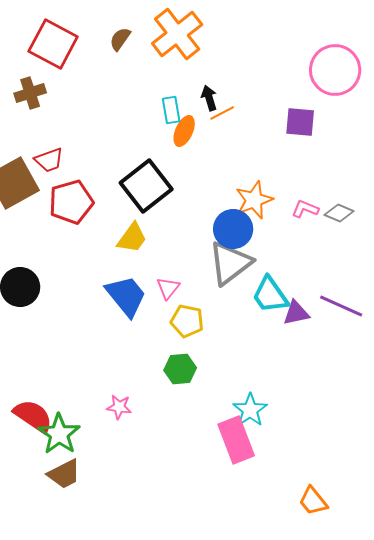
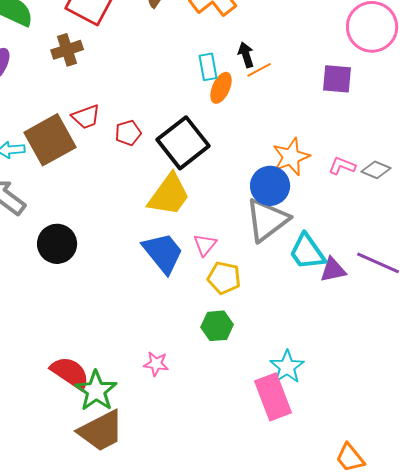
red pentagon: (71, 202) -> (128, 133), moved, size x0.6
yellow trapezoid: (132, 238) -> (169, 195), size x1.4
brown trapezoid: (64, 474) -> (101, 431), size x1.4

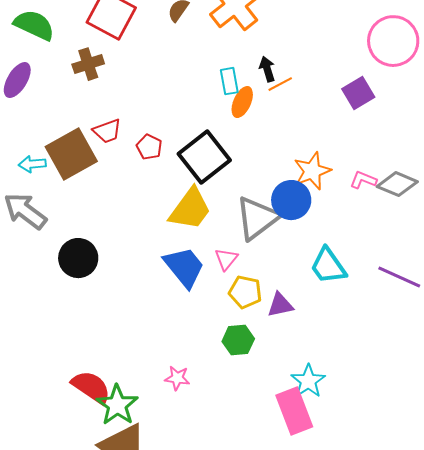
purple square: (337, 79) -> (358, 93), turned -36
red pentagon: (128, 133) -> (149, 147), turned -30
gray diamond: (376, 170) -> (397, 184), size x1.4
gray triangle: (267, 220) -> (257, 218), moved
purple triangle: (333, 270) -> (280, 305), moved

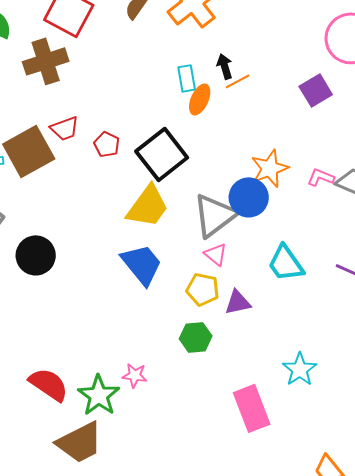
brown cross: (88, 64) -> (46, 61), size x1.4
pink triangle: (226, 259) -> (216, 254), moved, turned -30
cyan star: (308, 381) -> (300, 369), moved
green star: (117, 405) -> (99, 395), moved

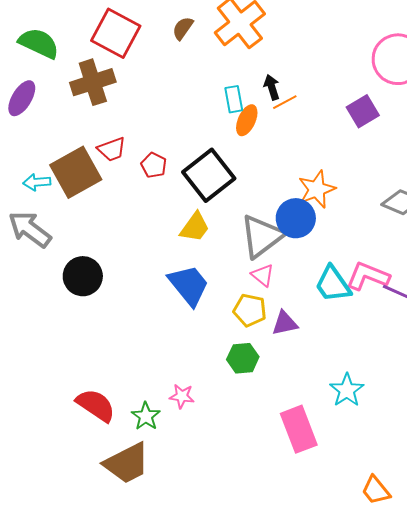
pink L-shape: (321, 177) -> (368, 276), moved, size x1.6
yellow trapezoid: (148, 206) -> (195, 227), size x0.7
green star: (99, 395) -> (146, 416), size x0.7

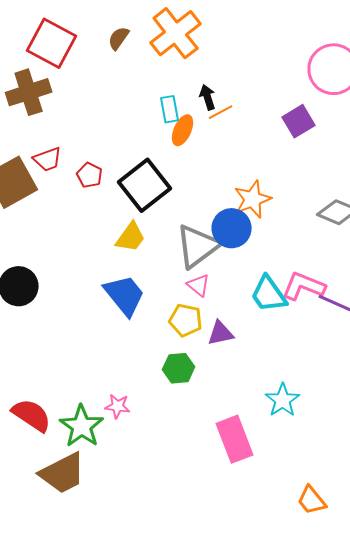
green star: (146, 416) -> (82, 426), size x1.5

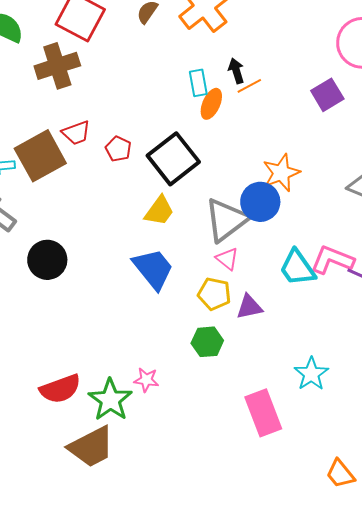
red semicircle: (32, 415) -> (60, 389), turned 126

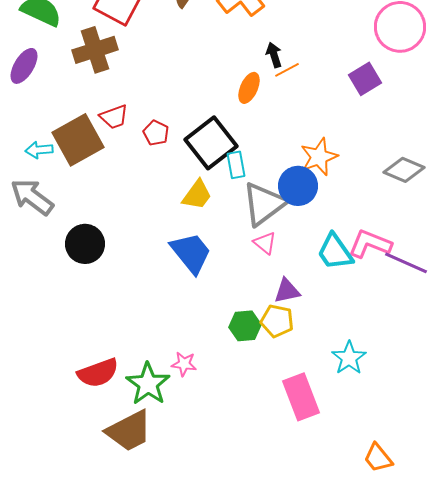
cyan rectangle: (198, 83) -> (236, 165), moved
yellow pentagon: (214, 294) -> (277, 321), moved

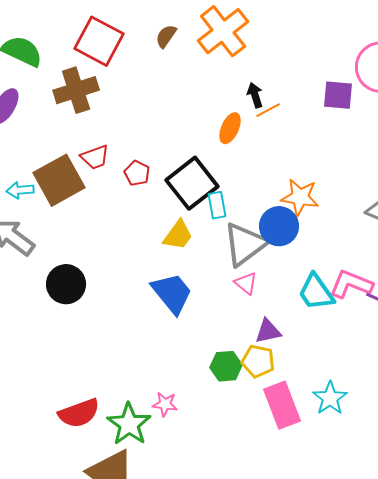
purple square: (365, 79) -> (338, 95), moved, turned 36
orange star: (319, 157) -> (300, 197), turned 30
pink rectangle: (301, 397) -> (282, 405), moved

